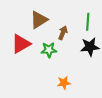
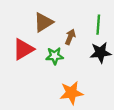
orange star: (64, 83) -> (71, 93), size x1.5

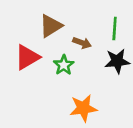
brown arrow: (70, 37) -> (82, 43), turned 88
green star: (55, 56) -> (64, 65), turned -30

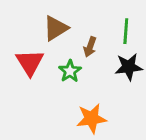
brown arrow: (82, 43) -> (90, 47), turned 90
red triangle: (27, 57) -> (30, 63), turned -32

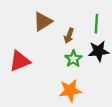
red triangle: (30, 63) -> (20, 61), moved, turned 40
green star: (70, 71) -> (73, 59), moved

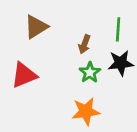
brown triangle: (43, 22) -> (36, 27), moved

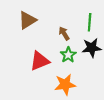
brown arrow: (84, 44) -> (64, 33), turned 128
red triangle: (24, 75) -> (40, 61), moved

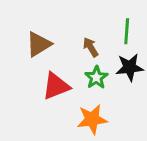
brown triangle: (27, 20) -> (39, 44), moved

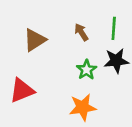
brown arrow: (91, 47) -> (81, 32), moved
red triangle: (56, 86) -> (22, 90), moved

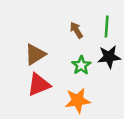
brown triangle: (35, 40) -> (35, 54), moved
red triangle: (22, 90) -> (39, 85), moved

